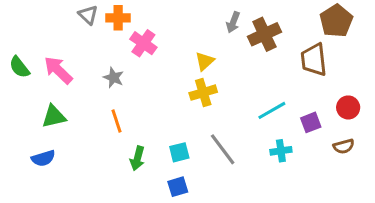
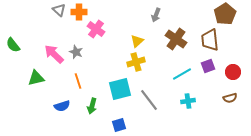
brown cross: (264, 34) -> (176, 39), moved, turned -30
pink arrow: (58, 70) -> (54, 54), moved
purple square: (311, 122) -> (208, 66), moved
cyan square: (179, 152) -> (120, 89), moved, size x1.6
blue semicircle: (43, 158) -> (62, 106), moved

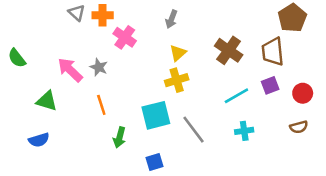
gray arrow: (156, 15) -> (171, 19), moved
green triangle: (36, 78) -> (47, 101), turned 30
blue semicircle: (62, 106) -> (39, 140), moved

